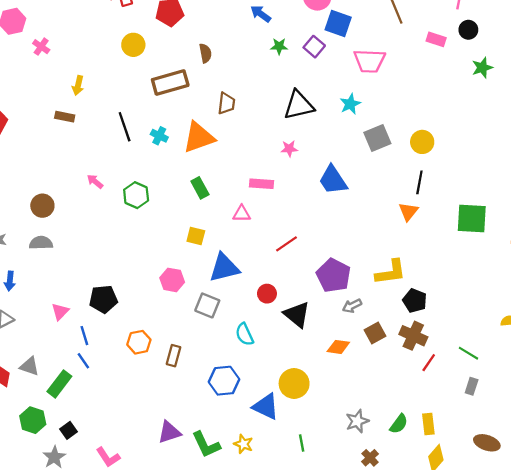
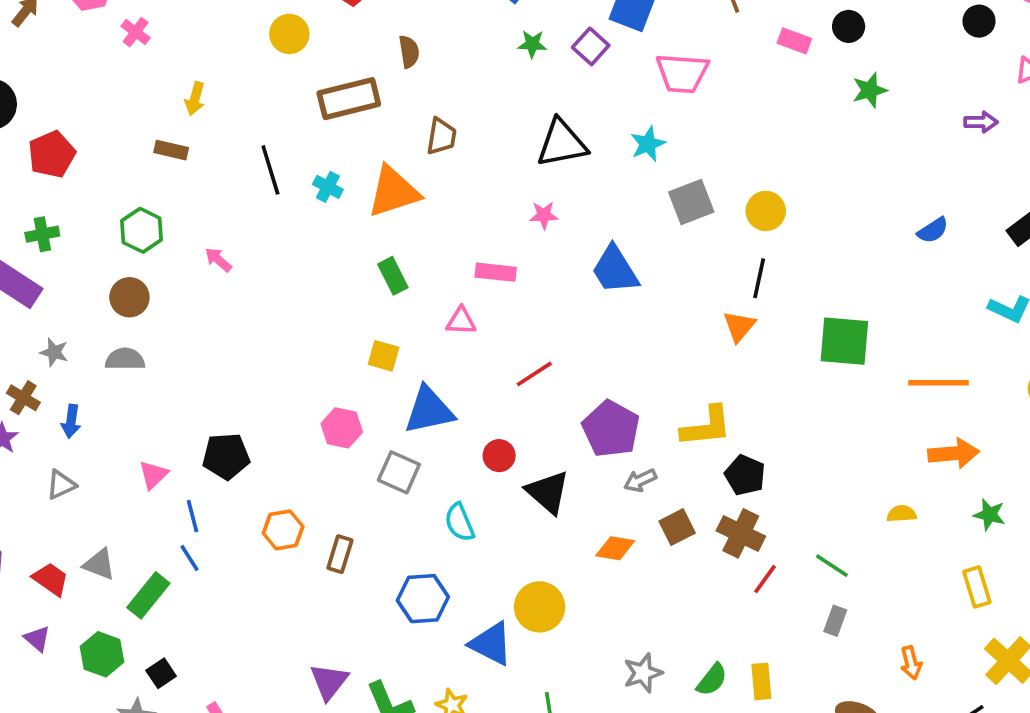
green hexagon: (136, 195) -> (142, 230), moved
purple triangle: (169, 432) -> (329, 682), turned -35

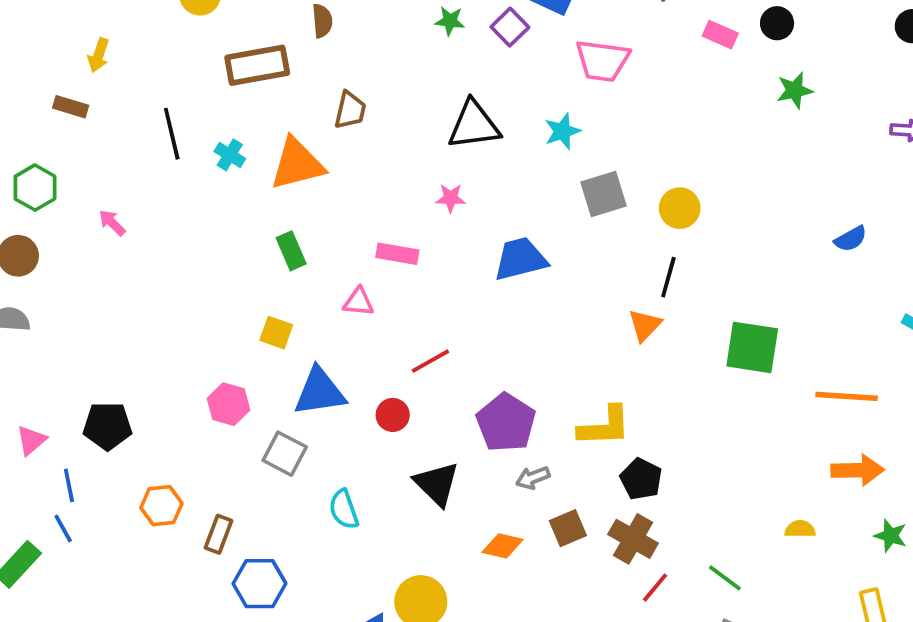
blue trapezoid: (615, 270) -> (520, 259), turned 104
red circle: (499, 456) -> (393, 415), moved
blue hexagon: (423, 599) -> (259, 584), moved

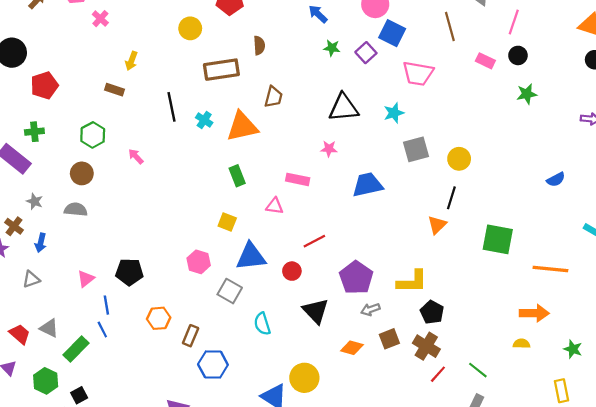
orange arrow: (858, 470) -> (534, 313), moved

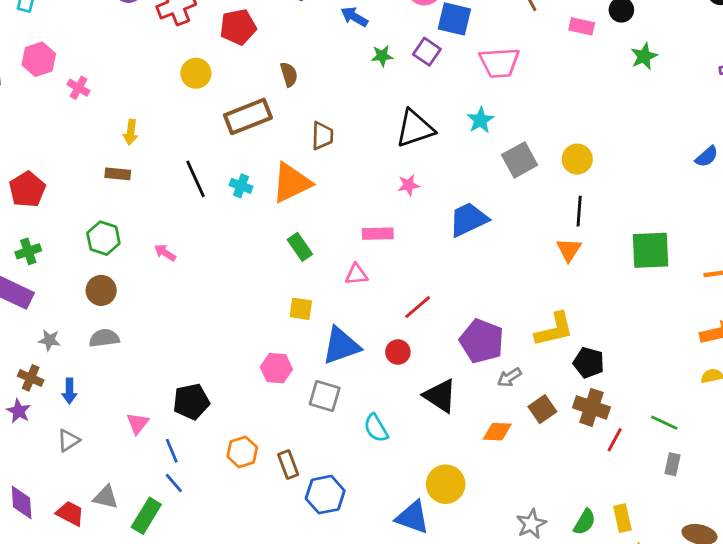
brown rectangle: (191, 336) -> (288, 465), turned -30

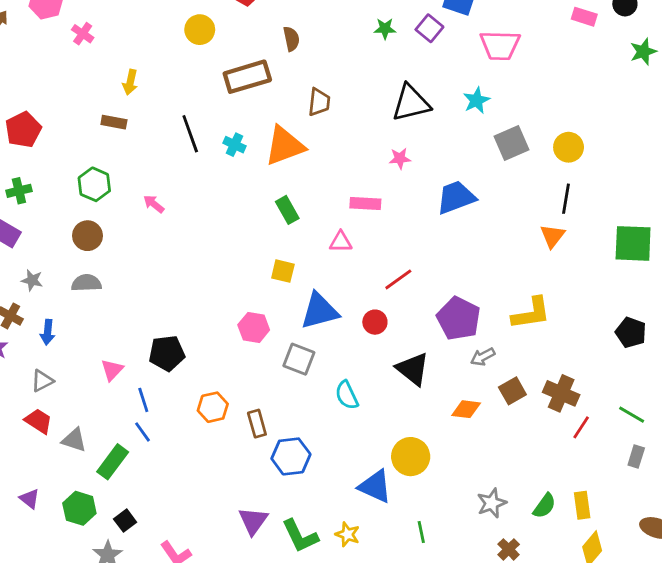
black pentagon: (589, 363) -> (631, 332), moved
red trapezoid: (70, 513) -> (38, 421), moved

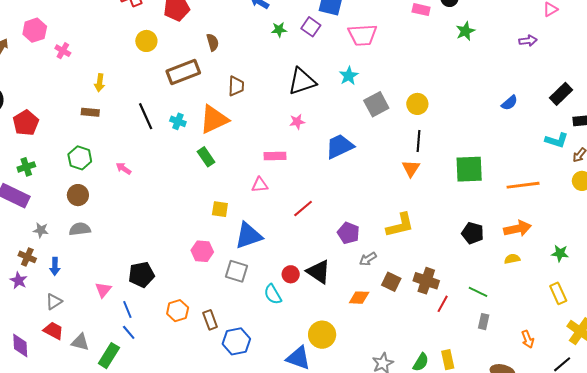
green rectangle: (287, 210) -> (206, 157), moved
purple pentagon: (459, 319) -> (348, 233), size x0.7
red circle: (375, 322) -> (291, 274), moved
brown square: (512, 391) -> (391, 282), turned -30

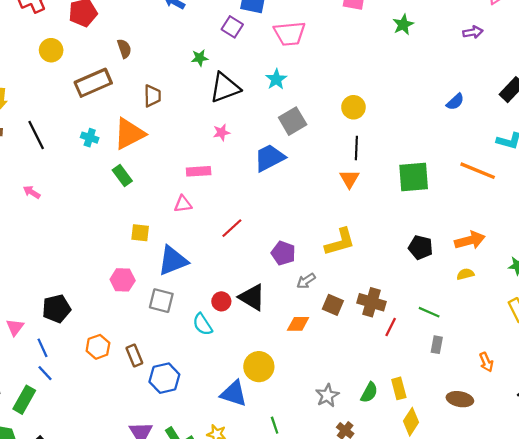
green star: (279, 30) -> (200, 58), moved
gray square: (376, 104) -> (293, 121), moved
black line: (146, 116) -> (36, 135), moved
orange line: (523, 185) -> (478, 171), moved, turned 32

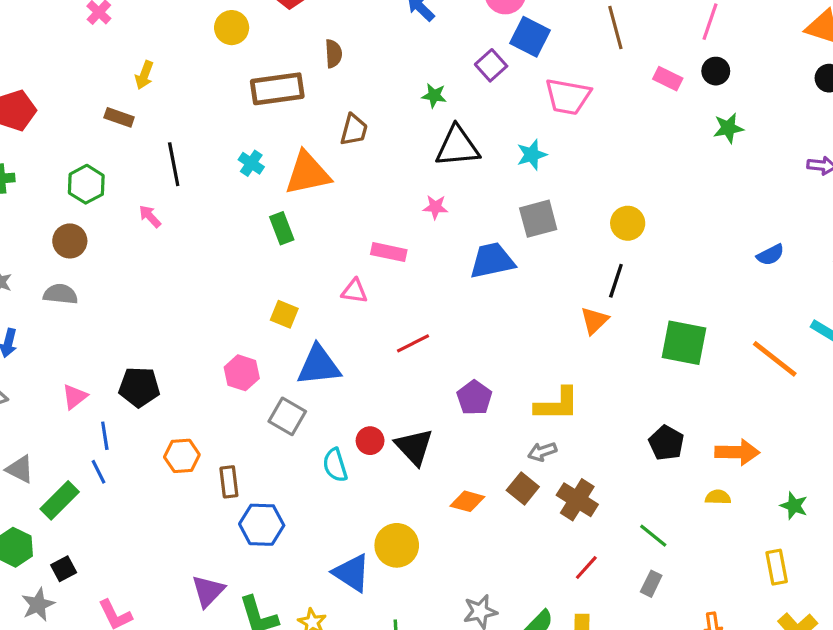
black line: (36, 135) -> (174, 164), moved
gray arrow: (306, 281) -> (542, 452), moved
red line: (391, 327) -> (586, 567), moved

